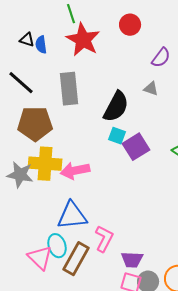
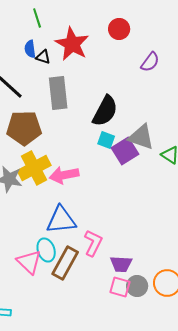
green line: (71, 14) -> (37, 18), moved
black triangle: (27, 40) -> (43, 57), moved
gray triangle: (151, 89) -> (141, 137), moved, size x1.8
yellow cross: (45, 164) -> (34, 168), turned -32

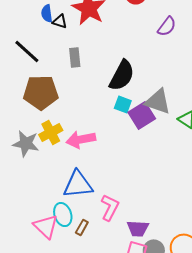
gray rectangle: (58, 93) -> (75, 57), size x0.6
yellow cross: (34, 168) -> (51, 132), size x0.7
brown rectangle: (65, 263) -> (82, 227), size x0.5

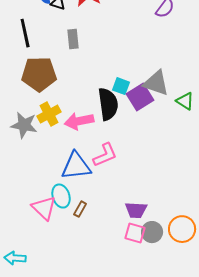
black line: (27, 51) -> (25, 33), turned 36
black semicircle: (122, 75) -> (108, 104), moved, turned -36
pink L-shape: (110, 207) -> (105, 155), moved, turned 40

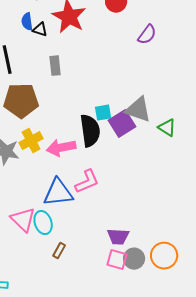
cyan square: (121, 86) -> (103, 113), turned -30
pink triangle: (44, 208) -> (23, 220), moved
brown rectangle: (80, 209) -> (59, 251), moved

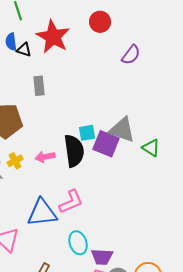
purple square: (122, 124) -> (106, 144), turned -36
yellow cross: (31, 141) -> (15, 161), size x0.7
pink arrow: (61, 148) -> (45, 157), moved, size x0.7
cyan ellipse: (43, 223) -> (78, 243), moved

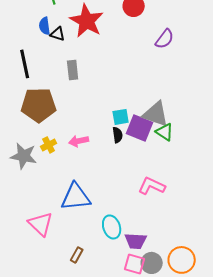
green triangle: (151, 148) -> (165, 132), moved
black semicircle: (74, 151) -> (118, 135), moved, size x0.5
pink L-shape: (71, 202) -> (152, 186), moved, turned -132

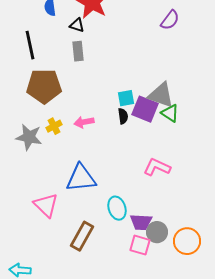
black triangle: (58, 34) -> (77, 25), moved
brown rectangle: (77, 255) -> (82, 236), size x1.8
gray circle: (152, 263) -> (157, 232), moved

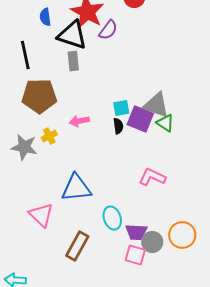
purple semicircle: (170, 20) -> (108, 30), moved
black triangle: (77, 25) -> (72, 35), size x2.0
pink arrow: (84, 122) -> (79, 121), moved
orange circle: (187, 241) -> (182, 235), moved

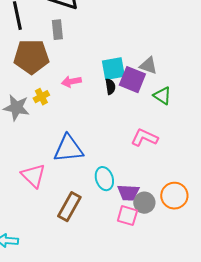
gray rectangle: (73, 61) -> (57, 30), moved
gray triangle: (156, 105) -> (148, 66), size x0.7
cyan square: (121, 108) -> (113, 69), size x1.4
green triangle: (165, 123) -> (162, 96), moved

